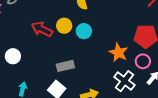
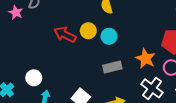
white circle: (13, 56) -> (34, 78), moved
gray rectangle: (65, 66) -> (112, 67), moved

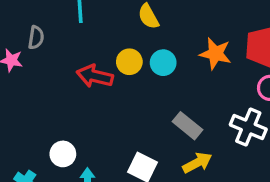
orange star: (145, 59) -> (215, 54), moved
gray rectangle: (112, 67) -> (187, 126), moved, turned 66

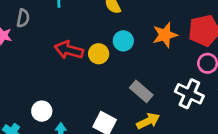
orange star: (215, 54) -> (165, 35), turned -30
yellow circle: (129, 62) -> (99, 54), moved

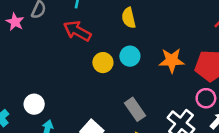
red arrow: (69, 50) -> (77, 31), moved

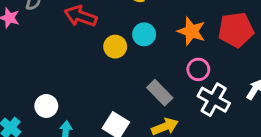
orange star: (172, 60) -> (191, 31), turned 30
pink circle: (206, 98) -> (198, 69), moved

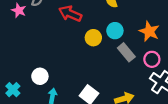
gray rectangle: (160, 93) -> (126, 52), moved

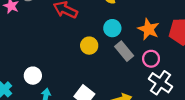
yellow circle: (93, 38) -> (89, 46), moved

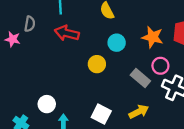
gray rectangle: (124, 51) -> (140, 78), moved

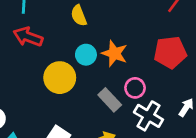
orange star: (153, 37) -> (114, 53), moved
yellow circle: (97, 64) -> (60, 78), size x1.5

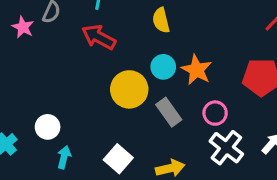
gray rectangle: (110, 100) -> (169, 112), moved

